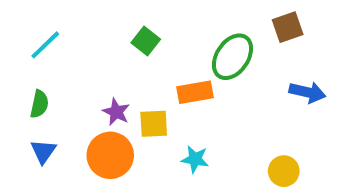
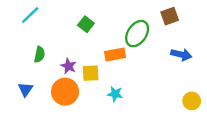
cyan line: (45, 45) -> (30, 15), moved
green semicircle: (39, 104) -> (39, 54), moved
yellow circle: (284, 171) -> (192, 101), moved

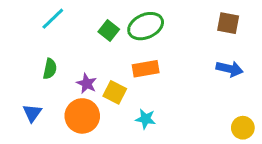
cyan line: (30, 15) -> (53, 19), moved
brown square: (170, 16) -> (228, 23), moved, turned 30
green ellipse: (137, 34) -> (146, 26), moved, turned 32
yellow square: (91, 73) -> (115, 92), turned 30

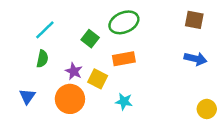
cyan line: (53, 19) -> (45, 30), moved
green square: (109, 31) -> (90, 39), moved

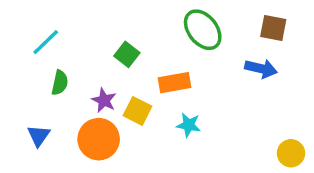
green ellipse: (124, 22) -> (203, 30), moved, turned 76
cyan line: (45, 30) -> (46, 42), moved
blue arrow: (195, 59) -> (261, 69), moved
cyan star: (124, 101) -> (189, 125), moved

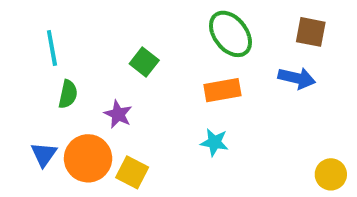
cyan line: (46, 42) -> (52, 48), turned -56
orange rectangle: (174, 83) -> (222, 90), moved
yellow square: (137, 111) -> (132, 172), moved
orange circle: (99, 139) -> (88, 158), moved

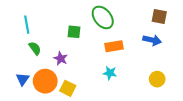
green ellipse: (230, 34) -> (103, 17), moved
green square: (144, 62) -> (74, 32), turned -32
green semicircle: (68, 94) -> (35, 48), turned -48
yellow circle: (331, 174) -> (157, 79), moved

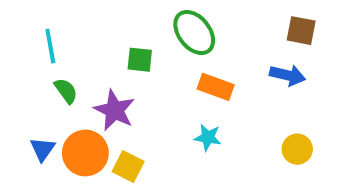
orange rectangle: (114, 46) -> (216, 87), turned 30
purple star: (61, 59) -> (115, 110), size x1.5

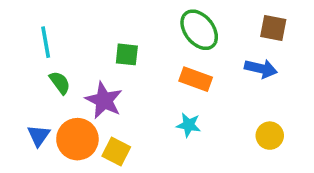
green ellipse: (194, 32) -> (199, 30), moved

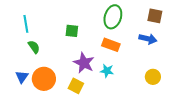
green ellipse: (199, 30) -> (113, 17), turned 55
purple star: (104, 100) -> (84, 63), moved
yellow square: (116, 151) -> (76, 86), moved

